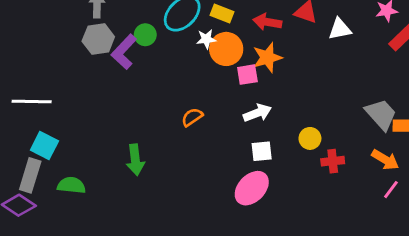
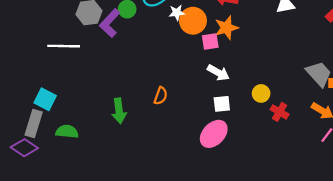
white line: (32, 102) -> (64, 46), moved
white arrow: (257, 113) -> (218, 73), turned 50
orange semicircle: (192, 117) -> (161, 96), moved, turned 144
red cross: (333, 161) -> (280, 112), turned 36

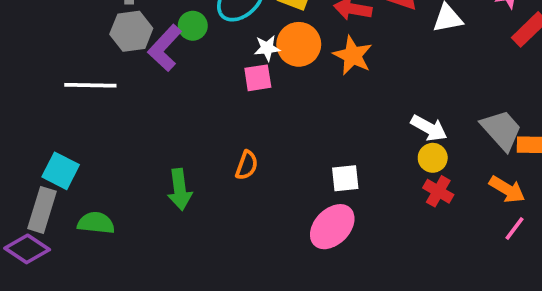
white star: (177, 13) -> (267, 48), moved
orange star: (226, 28) -> (353, 55), turned -30
pink square: (210, 41) -> (258, 78), moved
white arrow: (218, 73) -> (429, 128), moved
yellow circle: (261, 93) -> (433, 158), moved

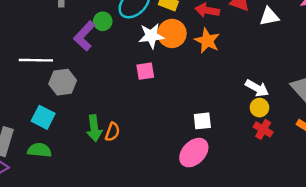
gray hexagon: (131, 31) -> (63, 82), moved
white star: (267, 48) -> (151, 36), size x1.5
pink square: (258, 78) -> (145, 71), moved
orange semicircle: (247, 165) -> (112, 132), moved
cyan square: (61, 171) -> (43, 117), moved

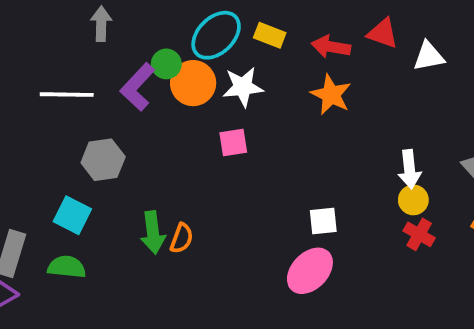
orange circle: (172, 33) -> (193, 83), moved
white line: (36, 60) -> (67, 95), moved
white arrow: (257, 88) -> (410, 169), turned 55

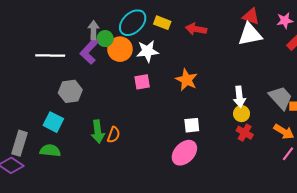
gray arrow: (101, 24) -> (94, 30), moved
red triangle: (383, 33) -> (251, 16), moved
white triangle: (429, 56) -> (250, 34), size x1.4
orange star: (331, 95) -> (187, 80), moved

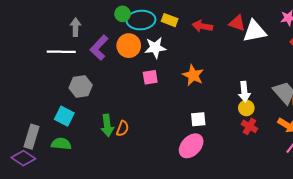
red triangle: (251, 16) -> (237, 23), moved
cyan ellipse: (133, 23) -> (141, 20), turned 40
gray arrow: (94, 30) -> (76, 27), moved
green circle: (105, 39) -> (123, 14), moved

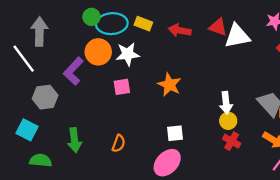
gray arrow: (76, 27) -> (39, 32), size x1.4
purple L-shape: (99, 48) -> (73, 71), moved
white line: (61, 52) -> (24, 59), turned 52
orange semicircle: (123, 128) -> (119, 143), moved
green semicircle: (61, 144) -> (41, 160), moved

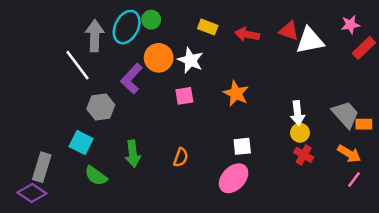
cyan ellipse: (112, 24) -> (127, 27), moved, turned -60
white star: (128, 54) -> (191, 60), turned 30
green semicircle: (41, 160) -> (96, 176), turned -150

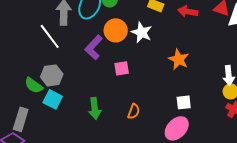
pink square: (184, 96) -> (122, 68), moved
gray hexagon: (101, 107) -> (52, 75), moved
green semicircle: (96, 176) -> (34, 85), moved

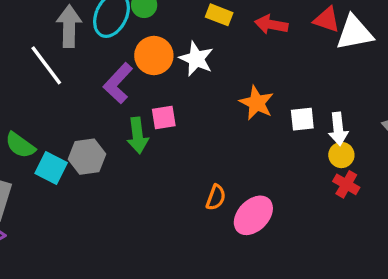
gray hexagon: (52, 75) -> (87, 157), moved
white square: (184, 102) -> (302, 119), moved
green arrow: (95, 108) -> (138, 135), moved
orange semicircle: (134, 111) -> (216, 197), moved

